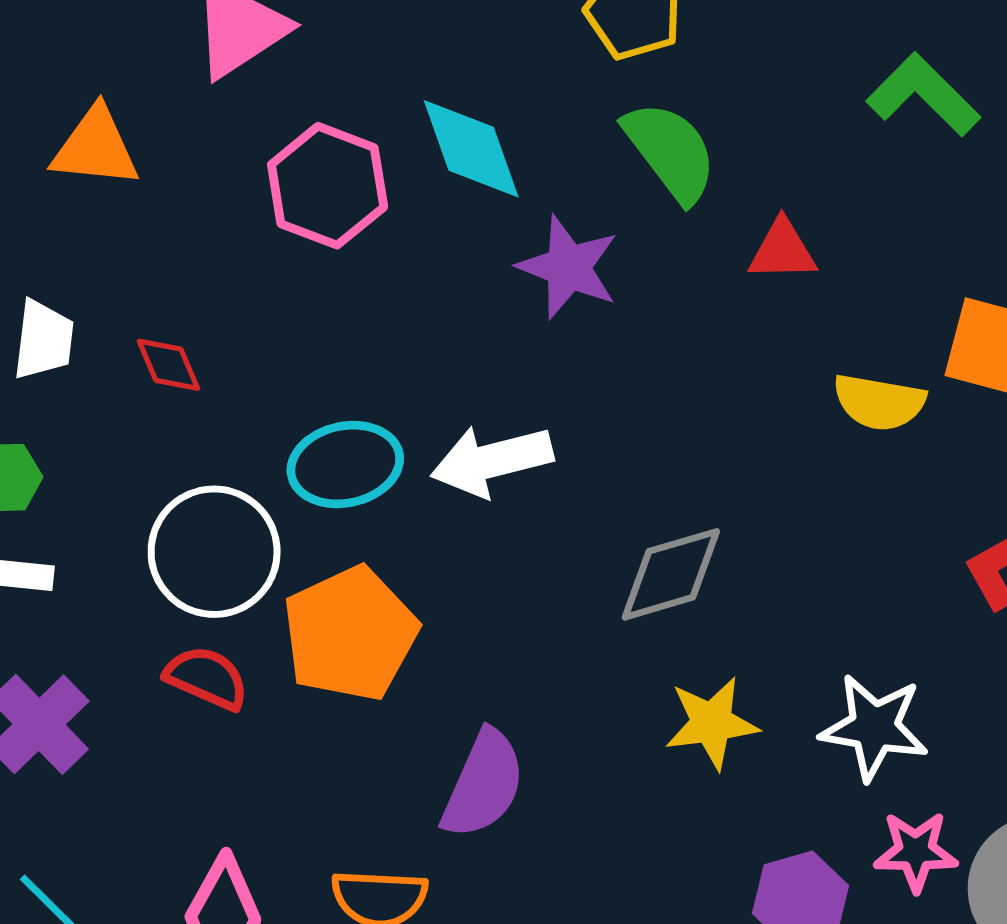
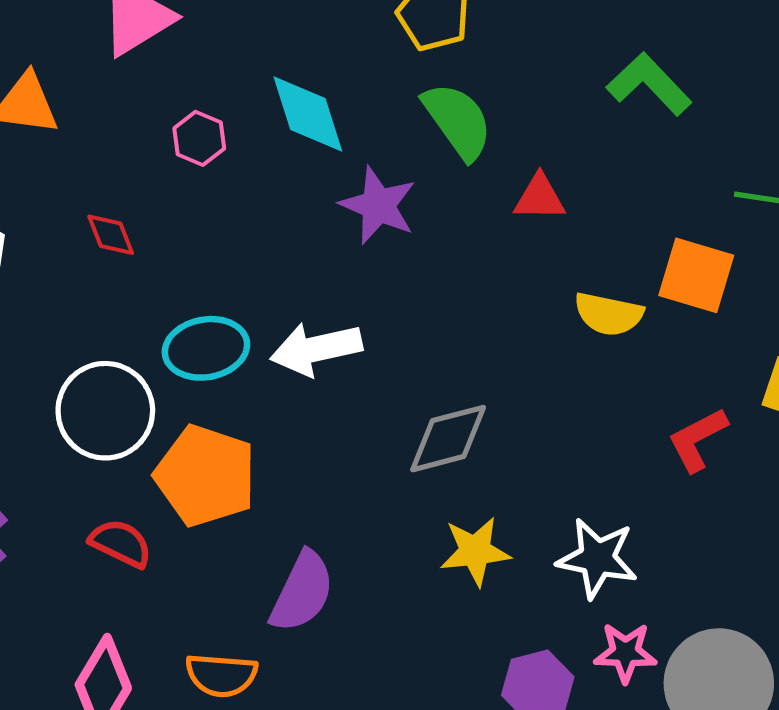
pink hexagon: (328, 186) -> (199, 138), size x0.6
red diamond: (168, 365) -> (111, 235), moved
orange pentagon: (350, 634) -> (205, 476), turned -30
red semicircle: (207, 678) -> (121, 543), moved

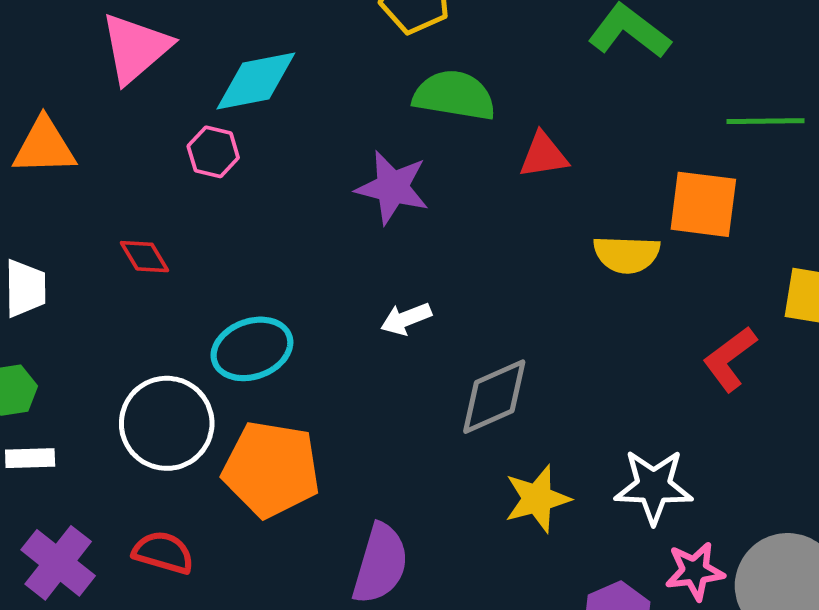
cyan diamond: (308, 114) -> (256, 81), moved, turned -74
green semicircle: (458, 121) -> (454, 95), turned -36
white arrow: (316, 349) -> (406, 319), moved, size x0.6
red semicircle: (121, 543) -> (163, 552), moved

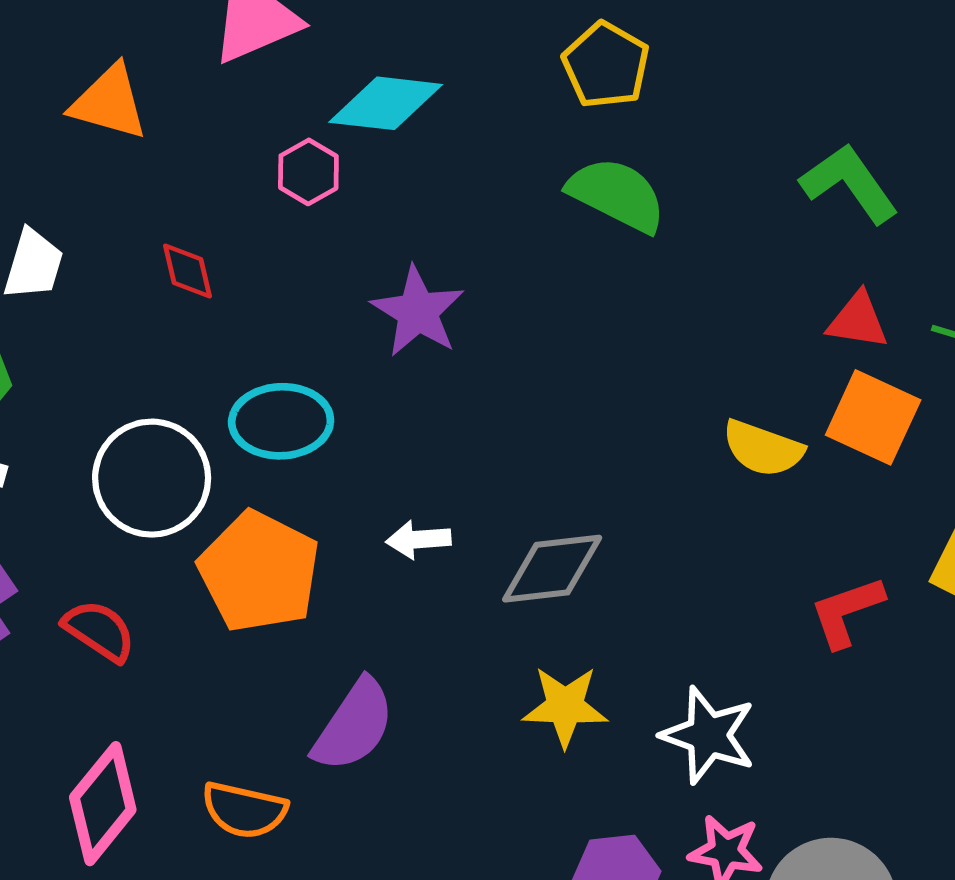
red triangle: (543, 155) -> (858, 321), moved
purple star: (392, 187) -> (418, 312), moved
white arrow: (406, 319) -> (418, 539), moved

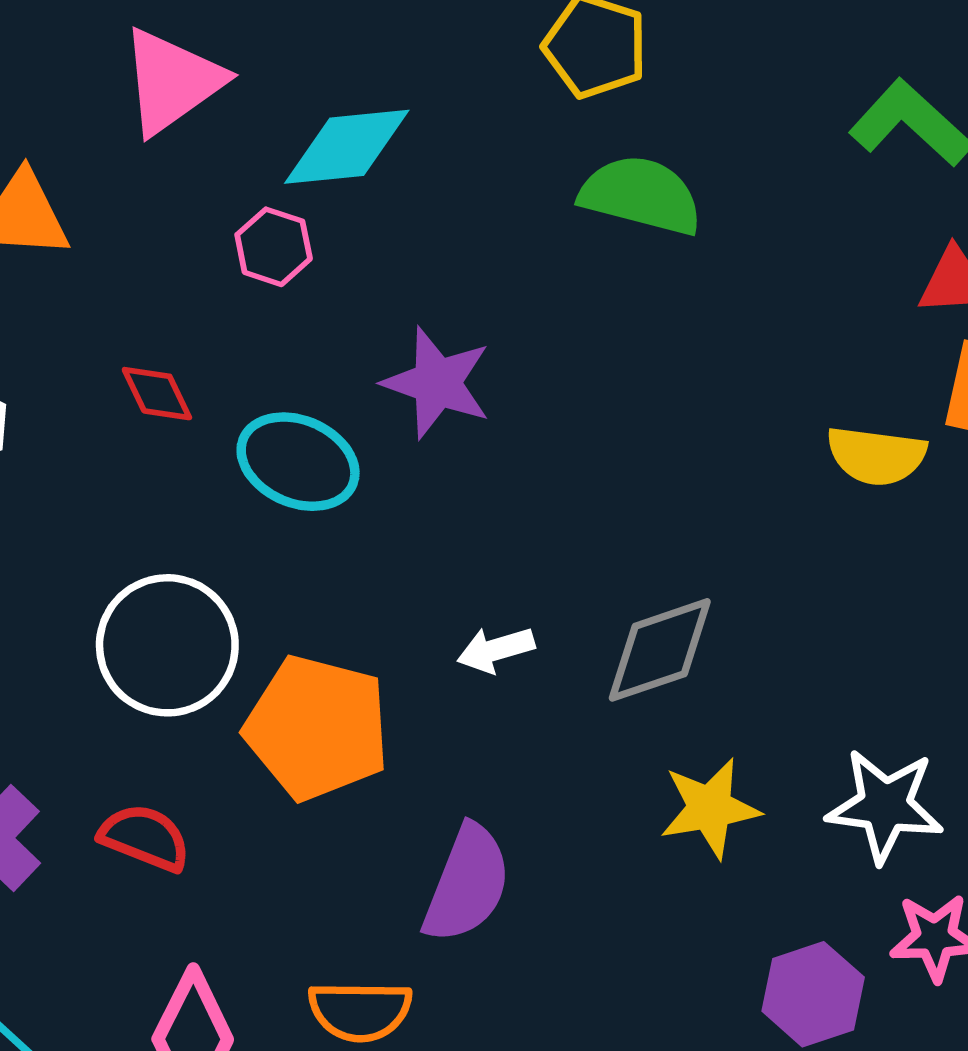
cyan ellipse: (281, 421) -> (298, 462), moved, turned 38

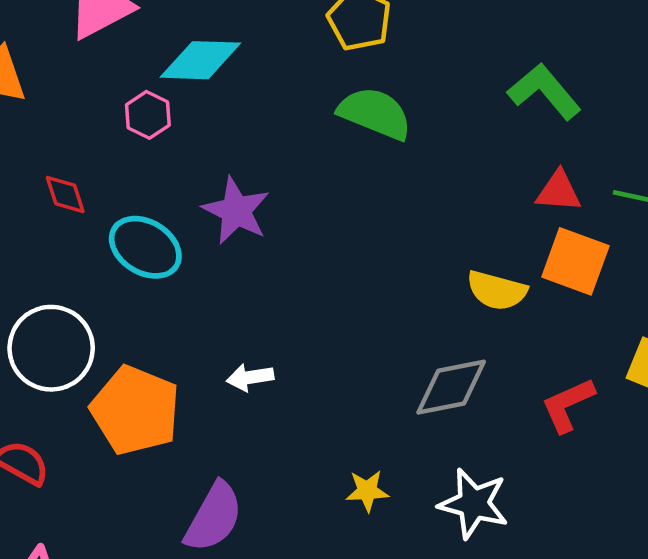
gray diamond: (660, 650) -> (451, 387), moved
yellow star: (710, 808) -> (367, 491), size x0.7

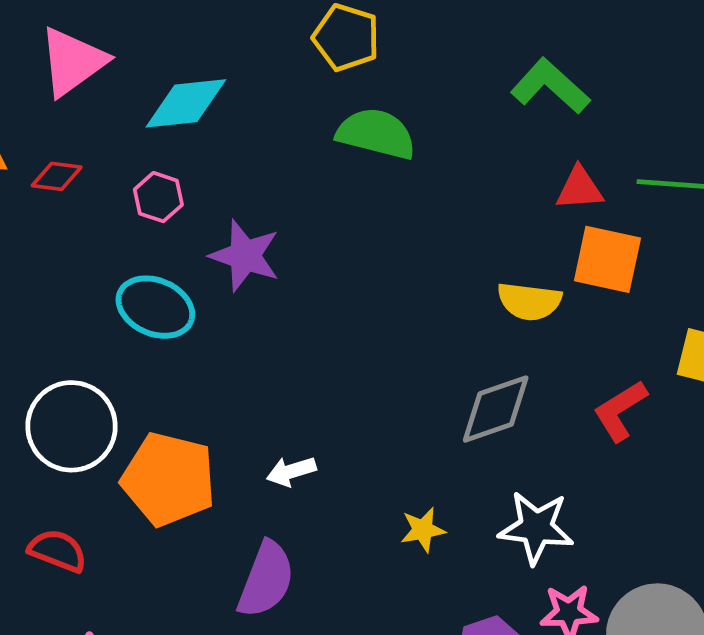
pink hexagon: (148, 115) -> (158, 197), moved
red diamond: (65, 195) -> (57, 176), moved, turned -57
white arrow: (250, 377) -> (291, 471), moved

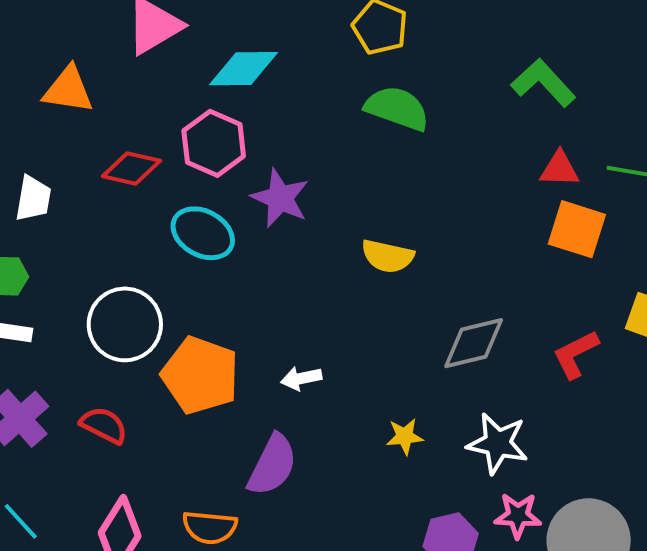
red diamond: (57, 176) -> (131, 169), moved, size x1.4
pink hexagon: (158, 197) -> (214, 143), size x1.6
yellow semicircle: (529, 301) -> (388, 256), moved

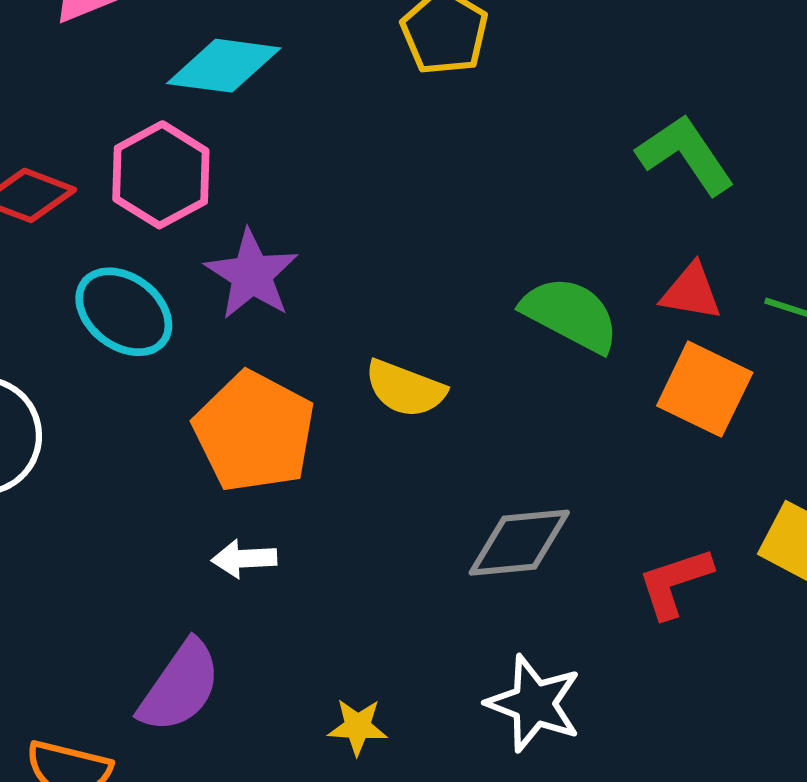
green semicircle: (397, 108) -> (570, 314), moved
orange pentagon: (200, 375) -> (254, 432), moved
yellow star: (405, 436) -> (358, 727), moved

